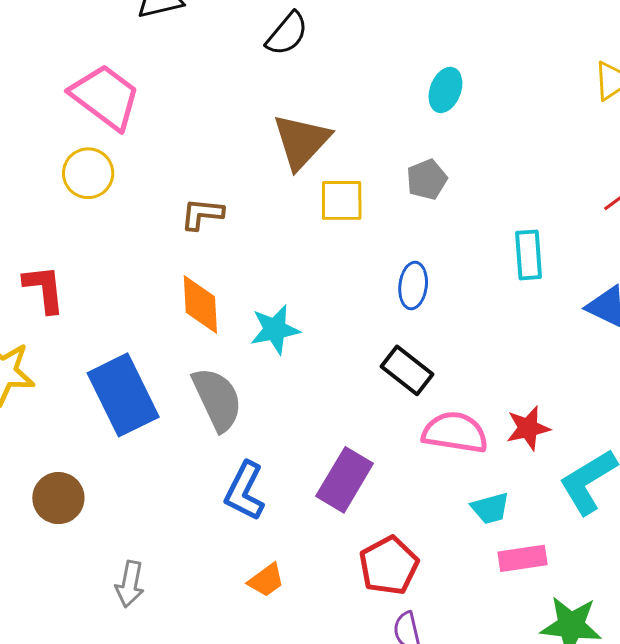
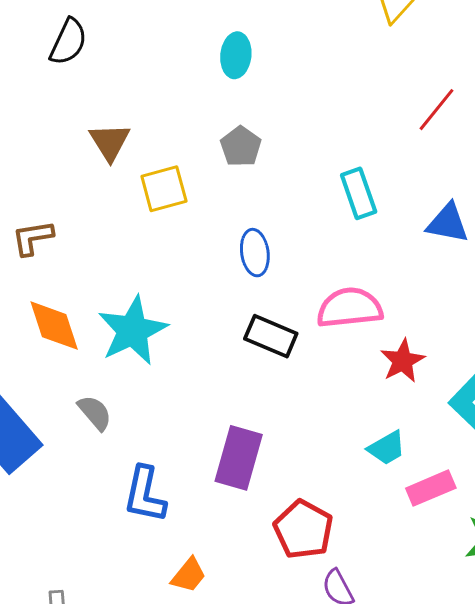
brown triangle: (301, 141) -> (110, 142), size x0.7
cyan star: (275, 329) -> (133, 331), size x1.4
gray semicircle: (217, 399) -> (95, 413), size x0.6
pink semicircle: (455, 433) -> (350, 308), moved

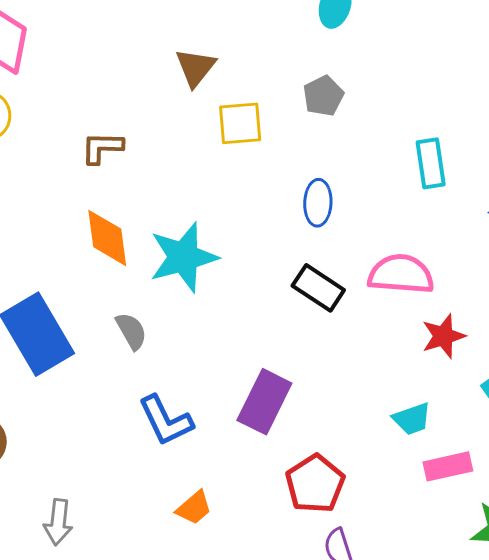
blue L-shape: (145, 494) -> (166, 421), turned -48

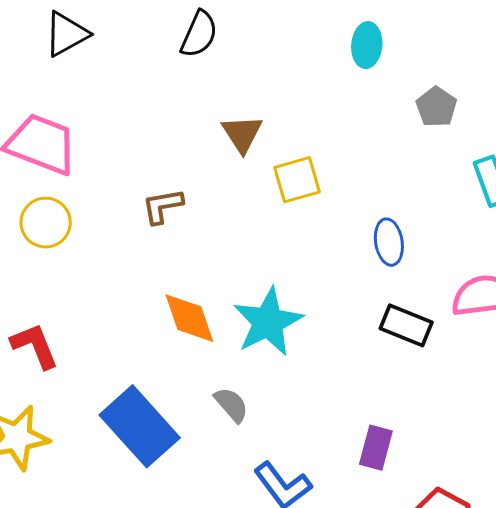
gray pentagon: (323, 96) -> (436, 107), moved
brown L-shape: (102, 148) -> (162, 206), moved
purple rectangle: (264, 402) -> (376, 448), size x0.7

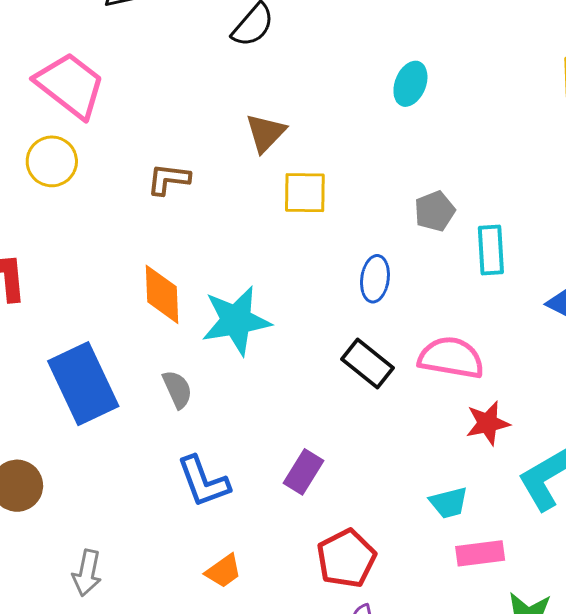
gray pentagon: (436, 107) -> (435, 211), moved

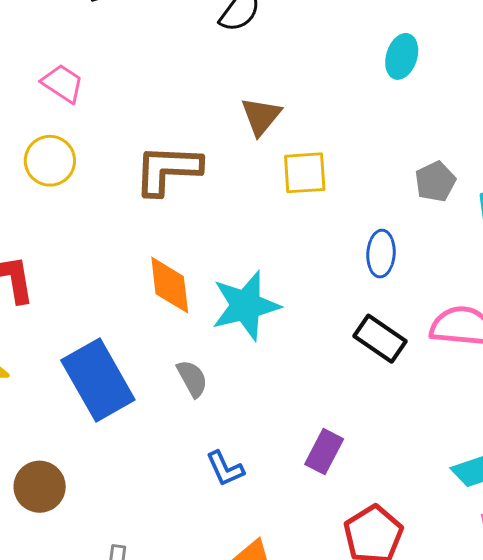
pink trapezoid: (70, 85) -> (63, 83), size x0.6
brown L-shape: (168, 179) -> (168, 170), size x1.6
blue L-shape: (203, 482) -> (225, 469), size x0.7

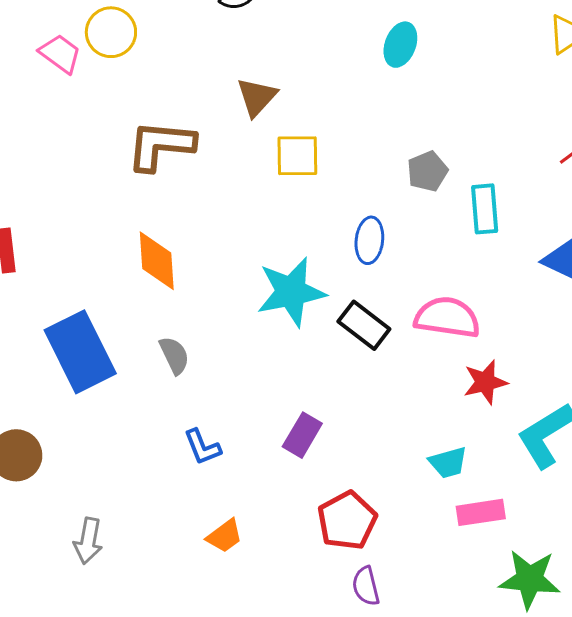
yellow circle: (50, 161) -> (111, 32), moved
cyan star: (246, 306) -> (291, 292), moved

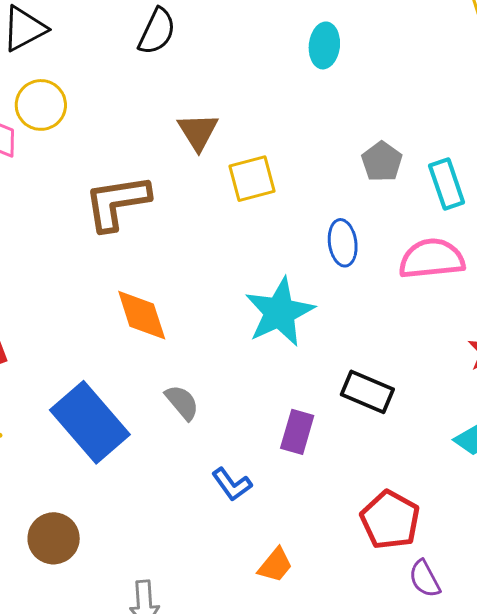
pink semicircle: (447, 317) -> (432, 259), moved
black rectangle: (364, 325) -> (367, 392), moved
purple rectangle: (302, 435) -> (297, 432), moved

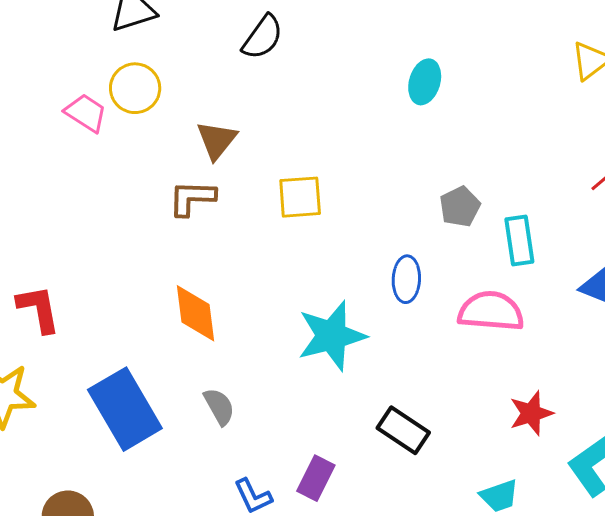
brown triangle: (198, 132) -> (217, 140), moved
yellow square: (252, 179) -> (300, 197), moved
brown L-shape: (117, 202) -> (192, 198), size x0.7
purple rectangle: (297, 432) -> (316, 478), moved

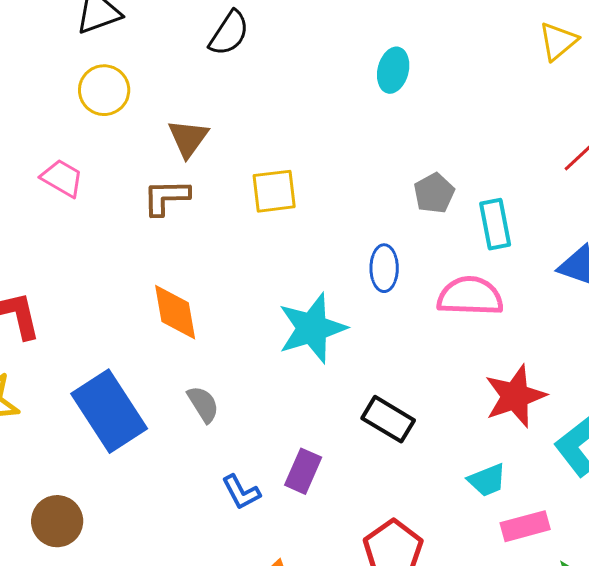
pink trapezoid: (86, 113) -> (62, 178), moved
red star: (531, 413) -> (515, 396), size x1.4

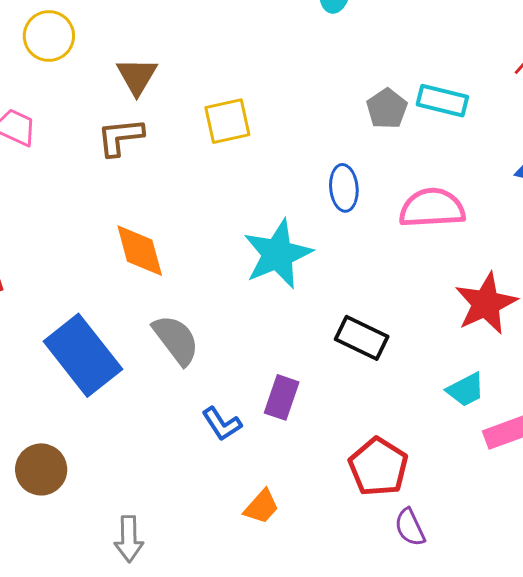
cyan rectangle: (495, 224) -> (442, 101), moved, turned -60
gray semicircle: (203, 404) -> (176, 340), size x1.4

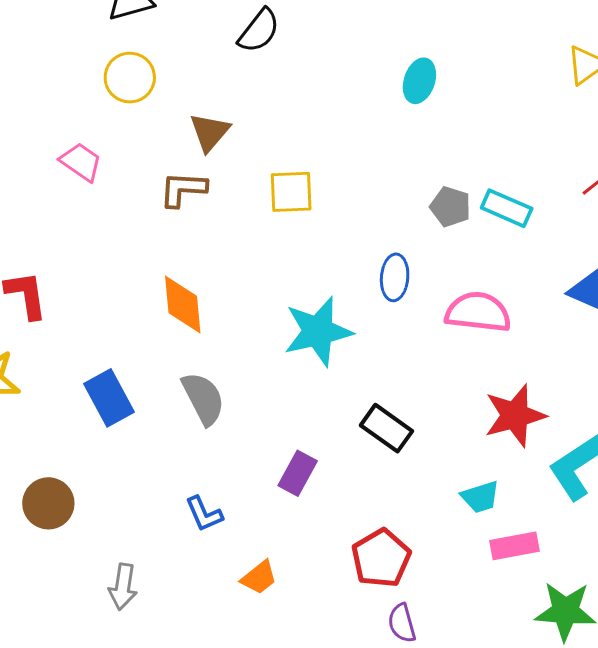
gray pentagon: (387, 109) -> (450, 207), turned -30
blue rectangle: (83, 355) -> (109, 398), size x0.7
blue L-shape: (222, 424) -> (204, 514), moved

